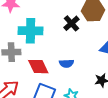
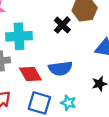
blue semicircle: (66, 63) -> (60, 68), size x1.5

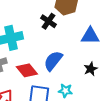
blue semicircle: (60, 68) -> (53, 61), turned 145

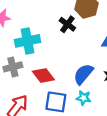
blue semicircle: (53, 61) -> (83, 74), moved

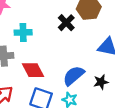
cyan cross: (28, 41) -> (23, 32), size x0.7

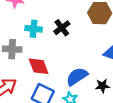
black cross: (66, 23) -> (62, 28), moved

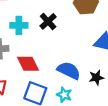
blue semicircle: (77, 76) -> (69, 70), turned 65

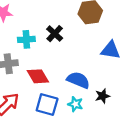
black star: (96, 78) -> (102, 96), moved

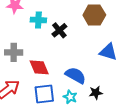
cyan cross: (26, 39) -> (38, 20), moved
blue square: (47, 105) -> (44, 94), turned -30

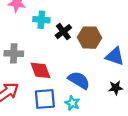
brown hexagon: (94, 15) -> (89, 38), moved
black star: (96, 93) -> (116, 88), moved

